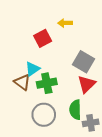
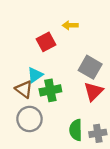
green semicircle: (75, 110) -> (76, 130), moved
gray circle: (44, 115) -> (29, 119), moved

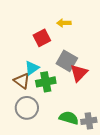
gray square: (90, 67) -> (67, 61), moved
red triangle: (93, 91) -> (79, 73), moved
green semicircle: (76, 130) -> (69, 118), turned 108

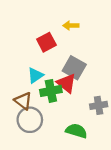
red triangle: (79, 73) -> (66, 83), moved, turned -36
brown triangle: (22, 81) -> (23, 101), moved
gray cross: (89, 121) -> (99, 105), moved

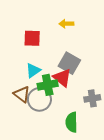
red square: (46, 42) -> (32, 38), moved, turned 30
gray circle: (30, 120) -> (39, 99), moved
green semicircle: (76, 131) -> (72, 122), turned -108

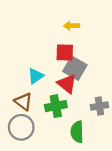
red square: (32, 38) -> (65, 52), moved
green cross: (48, 85) -> (56, 106), moved
gray circle: (39, 99) -> (21, 127), moved

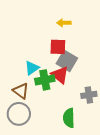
green cross: (56, 106) -> (45, 80), moved

